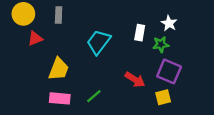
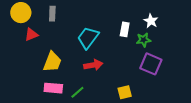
red arrow: (135, 80) -> (93, 65), moved, turned -42
green line: (94, 96) -> (77, 92), moved
yellow square: (163, 97) -> (125, 92), moved

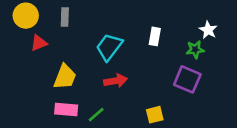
white star: (151, 21) -> (208, 30), moved
green star: (144, 40) -> (195, 49), moved

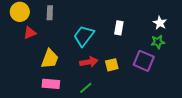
green star: (195, 49) -> (158, 42), moved
green line: (96, 115) -> (86, 88), moved
yellow square: (155, 115) -> (112, 65), moved

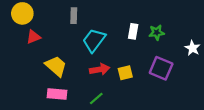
gray rectangle: (50, 13) -> (74, 16), moved
white star: (160, 23) -> (192, 48), moved
green star: (158, 42) -> (157, 32), moved
yellow trapezoid: (50, 59) -> (56, 66), turned -70

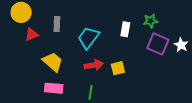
gray rectangle: (74, 16) -> (57, 24), moved
green star: (157, 32) -> (151, 21), moved
purple square: (161, 68) -> (158, 44), moved
green line: (96, 98) -> (91, 92), turned -40

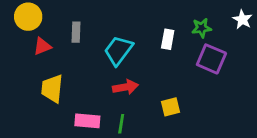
white star: (181, 45) -> (242, 19), moved
yellow trapezoid: (53, 62) -> (52, 89), moved, turned -125
yellow square: (118, 68) -> (171, 107), moved
pink rectangle: (54, 88) -> (87, 121), moved

